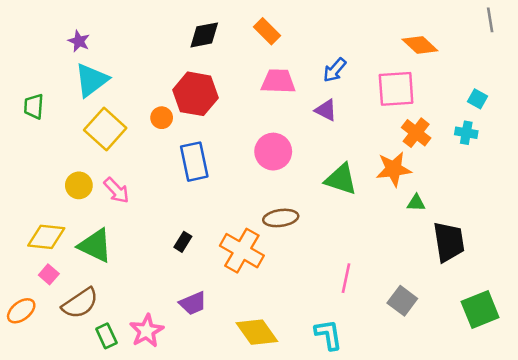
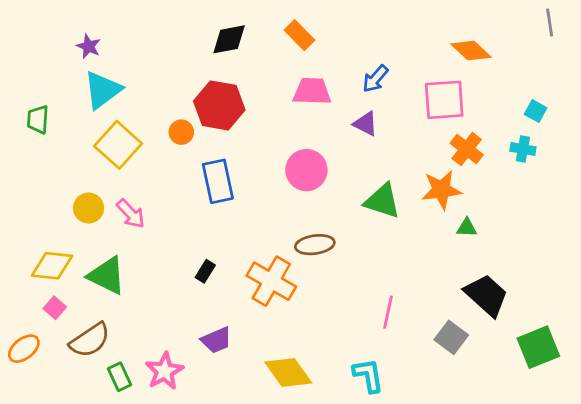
black trapezoid: (449, 242) -> (486, 295), moved, turned -39

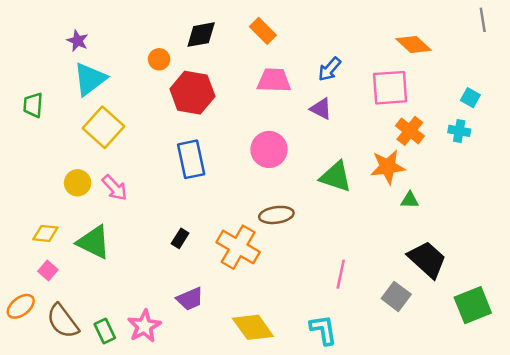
orange circle: (181, 132) -> (159, 59), moved
yellow diamond: (52, 266) -> (45, 233), size x0.7
brown semicircle: (90, 340) -> (63, 321), moved, turned 87

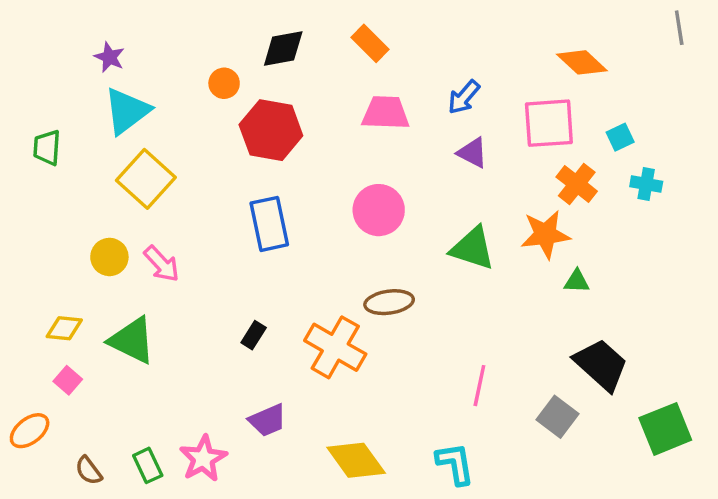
cyan square: (470, 98) -> (620, 137), moved, turned 36
purple triangle: (321, 109) -> (472, 153), moved
brown semicircle: (63, 321) -> (89, 471), moved, size x0.6

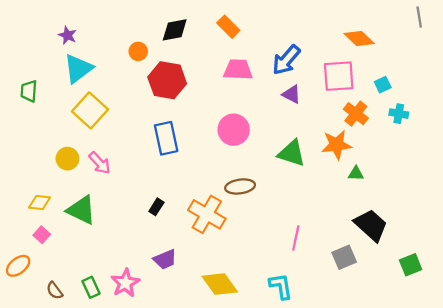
blue arrow: (464, 97) -> (286, 60), size x1.4
gray square: (558, 417) -> (344, 257), turned 30
green square: (665, 429) -> (411, 265), size x0.7

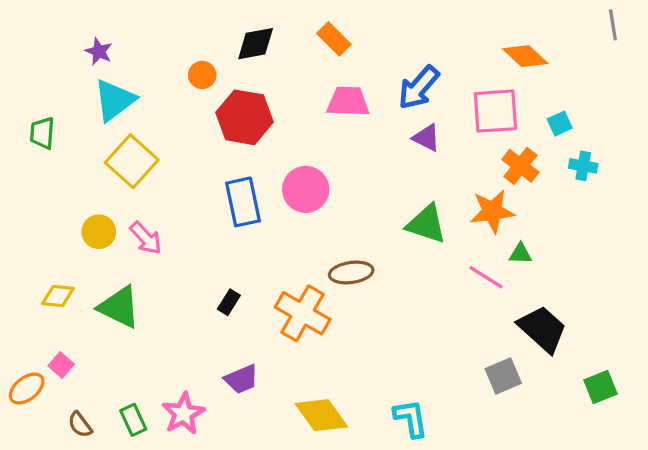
pink circle: (234, 130) -> (306, 189), moved
pink square: (42, 235) -> (61, 365), moved
pink line: (296, 238) -> (486, 277), moved, turned -70

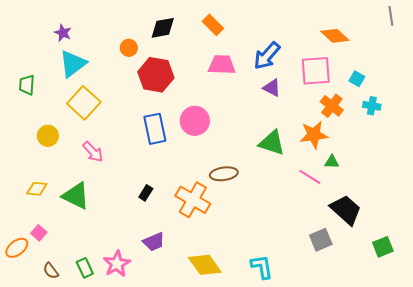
cyan square: (560, 124) -> (357, 79), turned -35
yellow circle: (99, 232) -> (48, 136), moved

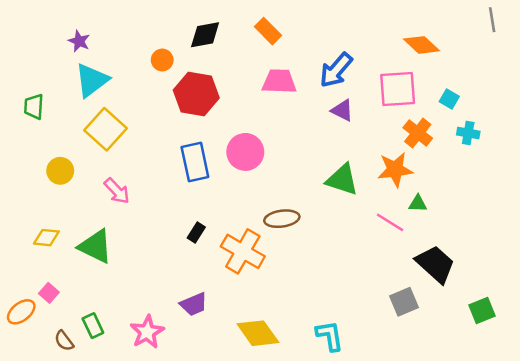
black rectangle: (146, 193) -> (196, 232), moved
green rectangle: (85, 268) -> (93, 326), moved

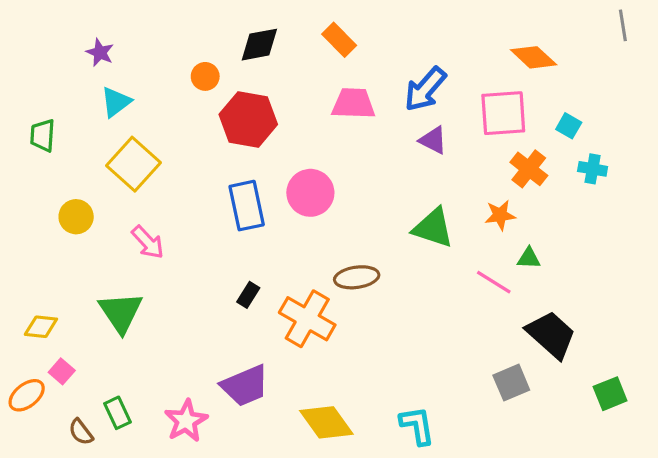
cyan triangle: (92, 80) -> (116, 102), size x0.7
orange star: (395, 170) -> (500, 215), size x0.7
yellow diamond: (46, 238) -> (41, 327), moved
green triangle: (95, 246) -> (121, 312), turned 30
purple trapezoid: (194, 304) -> (245, 386), size x1.4

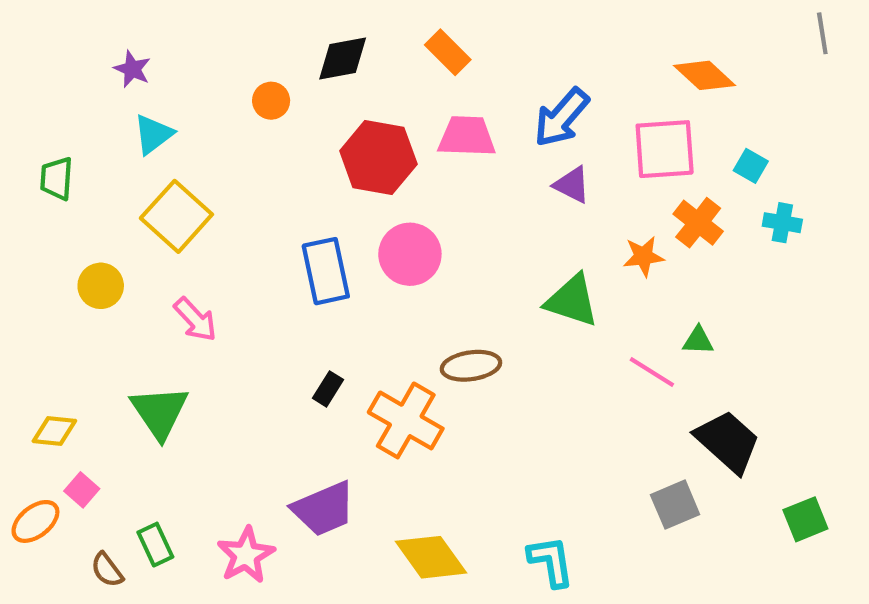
red hexagon: (248, 119) -> (378, 157), moved
orange star: (500, 215) -> (643, 256), moved

